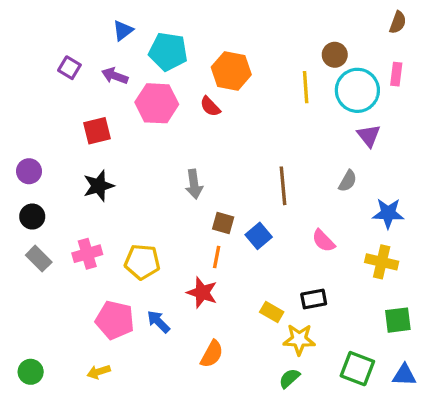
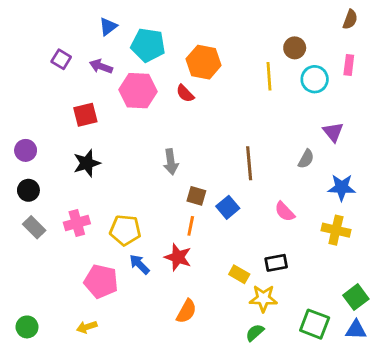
cyan circle: (357, 90) -> (315, 79), size x0.7
purple triangle: (369, 136) -> (333, 132), moved
green square: (398, 320) -> (356, 297), moved, turned -30
blue arrow: (158, 322) -> (139, 264), moved

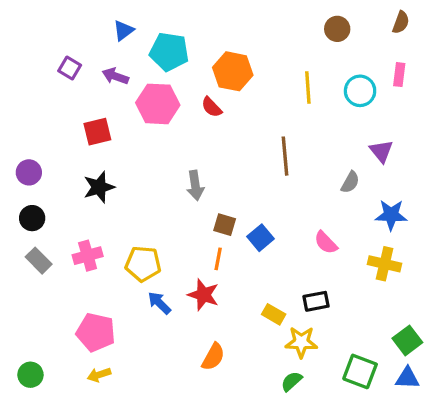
brown circle: (295, 48) -> (337, 29), moved
brown line: (249, 163) -> (285, 156), moved
pink pentagon: (101, 281) -> (96, 332), moved

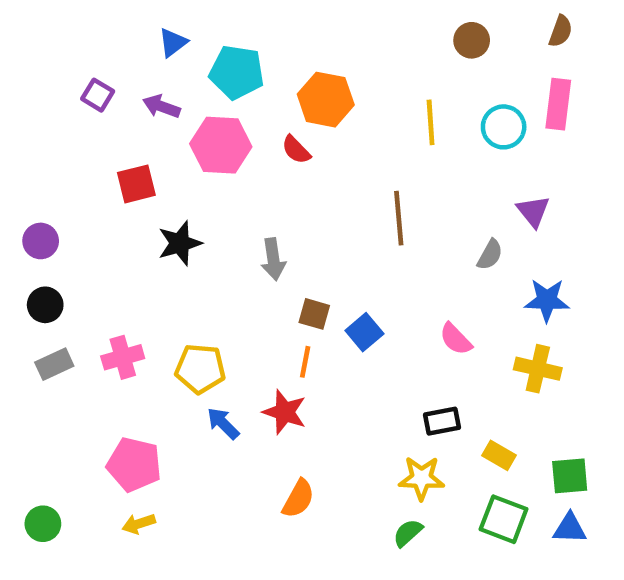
pink rectangle: (399, 75) -> (558, 104), size x1.5
black star: (99, 187) -> (180, 243), moved
gray rectangle: (39, 261) -> (54, 364), turned -70
yellow rectangle: (274, 314) -> (499, 455), moved
green square: (407, 340) -> (570, 476), turned 32

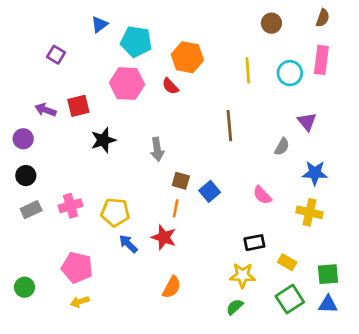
purple arrow: (161, 106) -> (46, 110), moved
green square: (504, 519) -> (290, 299), turned 36
green circle: (43, 524) -> (24, 287), moved

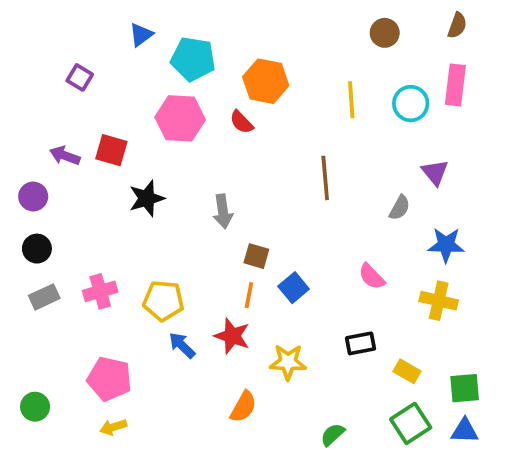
red square: (78, 106) -> (111, 150), turned 30
blue square: (210, 191) -> (294, 288), moved
yellow star: (243, 275) -> (288, 362), moved

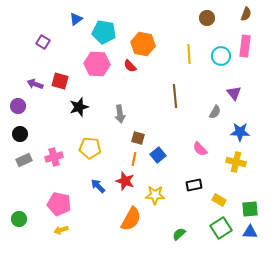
yellow pentagon: (163, 301) -> (90, 148), moved
orange semicircle: (243, 407) -> (131, 219), size x1.4

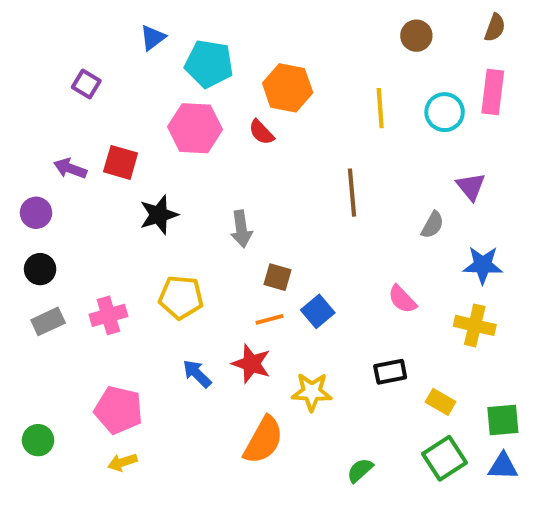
orange line: (134, 159) -> (269, 319), turned 64

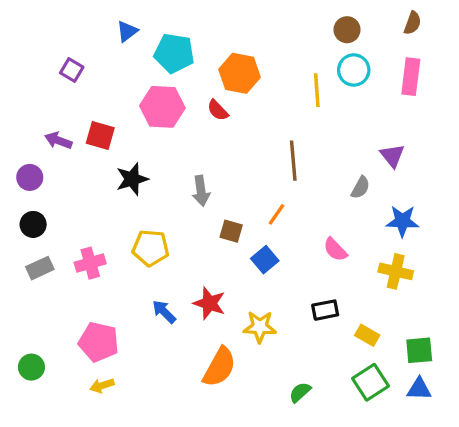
cyan circle: (445, 112) -> (354, 70), moved
orange line: (269, 319) -> (277, 214), moved, turned -40

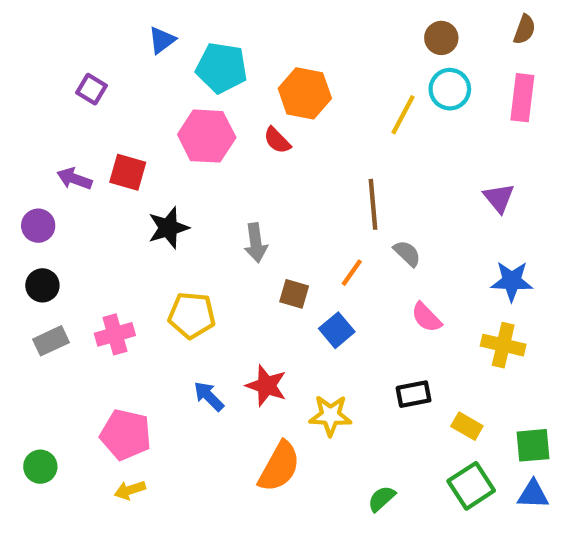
yellow line: (317, 90) -> (403, 115), turned 32
gray semicircle: (360, 187) -> (407, 253), moved, turned -75

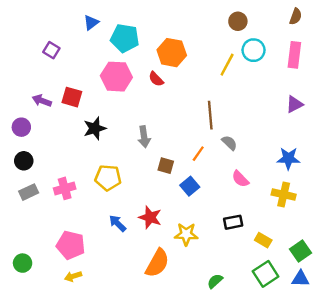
brown circle: (441, 38) -> (238, 21), moved
purple triangle: (499, 198) -> (294, 104), moved, turned 42
green square: (533, 445) -> (300, 251), turned -30

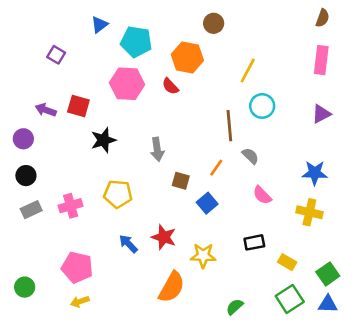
brown circle: (238, 21) -> (214, 23), moved
cyan circle: (254, 50) -> (262, 106), moved

